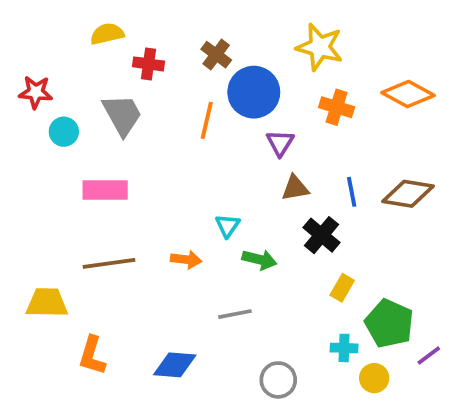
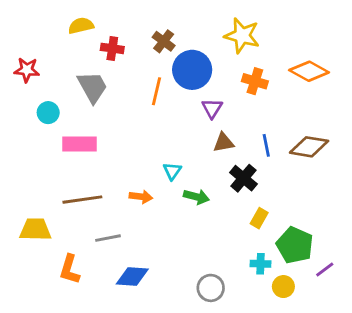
cyan circle: (64, 132) -> (48, 113), moved
gray line: (235, 314) -> (108, 238), moved

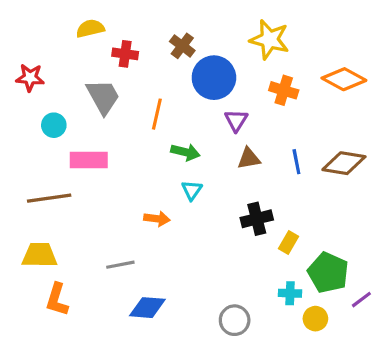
orange line: (156, 91) -> (157, 114), moved
black cross: (243, 178) -> (257, 219), moved, turned 36
green arrow: (196, 197) -> (185, 152), moved
brown line: (82, 200) -> (49, 198), moved
orange L-shape: (70, 269) -> (57, 300), moved

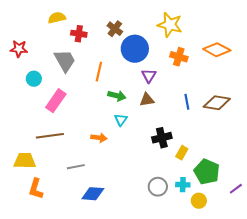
brown triangle: (249, 158) -> (147, 100), moved
pink rectangle: (89, 160) -> (56, 101), turned -55
brown line: (49, 198) -> (50, 136), moved
purple line: (361, 300) -> (236, 189), moved
gray circle: (235, 320) -> (158, 187), moved

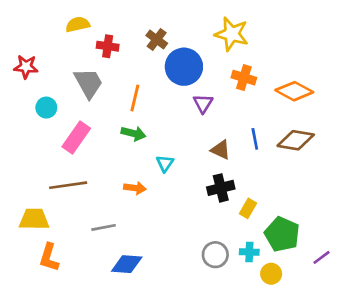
orange diamond: (217, 50) -> (294, 91), moved
green arrow: (117, 96) -> (134, 133), moved
brown triangle: (147, 100) -> (221, 150), moved, turned 35

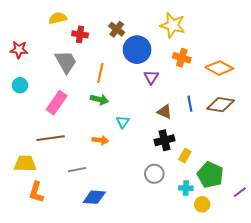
cyan circle: (46, 108) -> (20, 85), moved
gray circle: (215, 255) -> (154, 174), moved

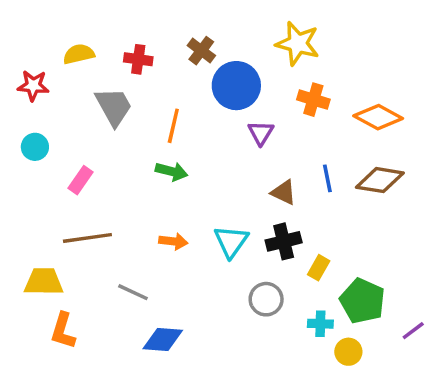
yellow semicircle: (58, 18) -> (79, 54), moved
pink rectangle: (57, 103) -> (80, 180), moved, size x0.7
cyan triangle: (123, 122) -> (231, 241), moved, size x1.5
gray line: (77, 170) -> (133, 292), turned 36

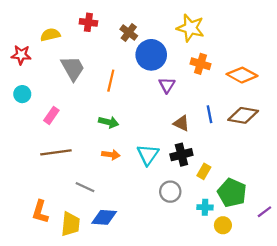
red cross: (138, 59) -> (88, 22), moved
green arrow: (172, 171) -> (109, 122), moved
yellow trapezoid: (44, 282) -> (70, 224), moved, turned 95

